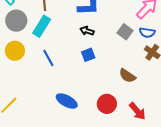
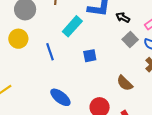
cyan rectangle: (42, 26) -> (72, 26), moved
black arrow: (87, 31) -> (123, 17), moved

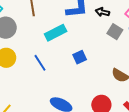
cyan rectangle: (72, 26) -> (56, 33), turned 35

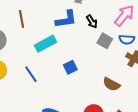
black arrow: (102, 12) -> (92, 22), turned -136

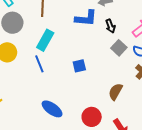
cyan rectangle: (46, 44) -> (45, 40), moved, turned -45
brown semicircle: (111, 84) -> (116, 92), turned 78

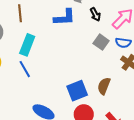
black arrow: (110, 26) -> (95, 14), moved
blue square: (79, 66) -> (77, 91), moved, size x1.5

